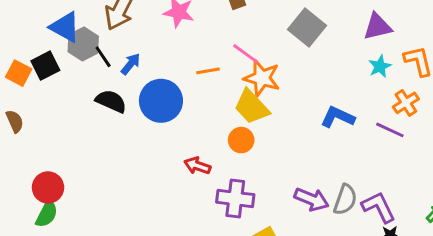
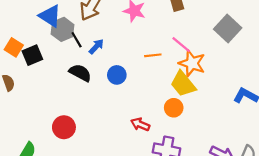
black square: (45, 66) -> (32, 55), moved
blue circle: (161, 101) -> (117, 75), size x0.6
red circle: (48, 187) -> (64, 127), moved

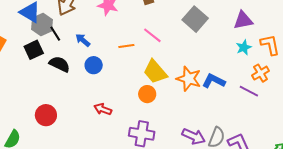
blue arrow: (96, 46) -> (83, 40), moved, turned -91
black square: (32, 55) -> (34, 50), moved
orange star: (192, 63) -> (189, 79), moved
red arrow: (140, 124) -> (103, 109), moved

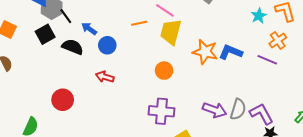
blue arrow: (83, 40) -> (89, 29), moved
yellow trapezoid: (155, 72) -> (171, 32), moved, turned 60
red arrow: (103, 109) -> (105, 77), moved

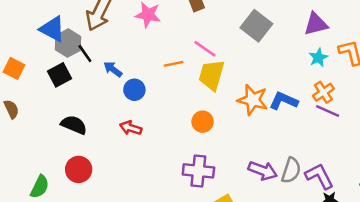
orange cross: (278, 41) -> (323, 92), moved
black semicircle: (73, 47) -> (74, 125), moved
red circle: (63, 100) -> (79, 169), moved

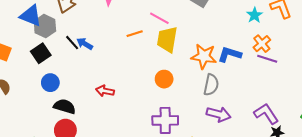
black line: (85, 53) -> (72, 43), moved
blue circle: (134, 90) -> (50, 83), moved
black semicircle: (74, 125) -> (65, 106), moved
gray semicircle: (291, 170) -> (211, 85), moved

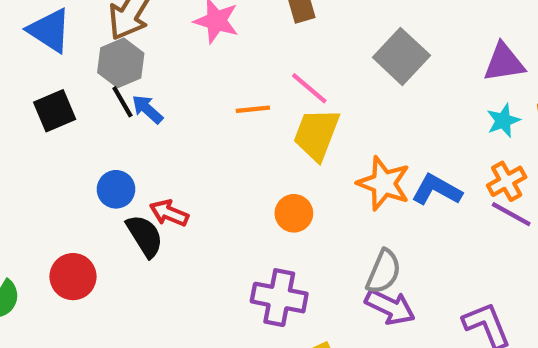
gray hexagon: (45, 26) -> (121, 63), moved
blue circle: (50, 83) -> (116, 189), moved
gray semicircle: (211, 85) -> (384, 272), moved
black semicircle: (65, 106) -> (145, 236), moved, turned 30

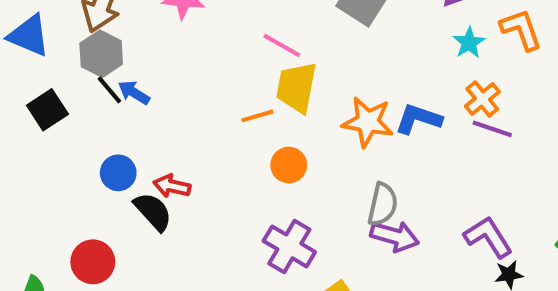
orange line: (253, 109) -> (257, 116), moved
purple cross: (279, 298) -> (289, 246), turned 30

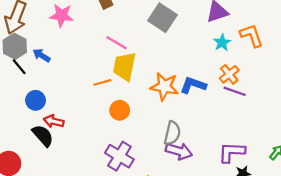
blue arrow: (134, 93) -> (41, 55), moved
blue circle: (118, 173) -> (36, 100), moved
purple L-shape: (488, 237) -> (232, 152), turned -56

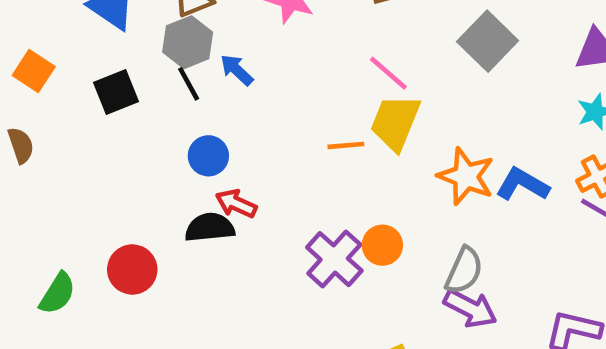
orange circle: (120, 110) -> (382, 245), moved
black semicircle: (43, 136) -> (210, 227), turned -65
purple cross: (119, 156) -> (334, 259), moved

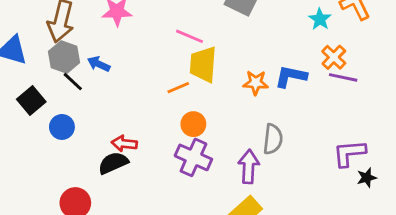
blue circle: (208, 156) -> (62, 127), moved
orange star: (466, 176) -> (256, 83), size x0.7
orange circle: (382, 245) -> (193, 124), moved
purple arrow: (470, 308) -> (249, 167), moved, turned -96

